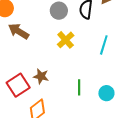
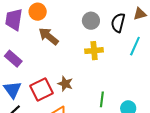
yellow cross: (66, 40) -> (94, 51), turned 30
cyan line: (104, 45) -> (135, 46), moved

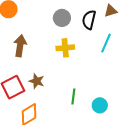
brown arrow: (49, 36) -> (20, 46), moved, turned 60

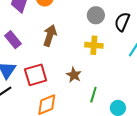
brown star: (37, 81) -> (74, 75), moved

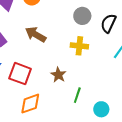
brown arrow: (50, 35) -> (36, 35), turned -80
red square: (36, 75) -> (20, 74), turned 35

